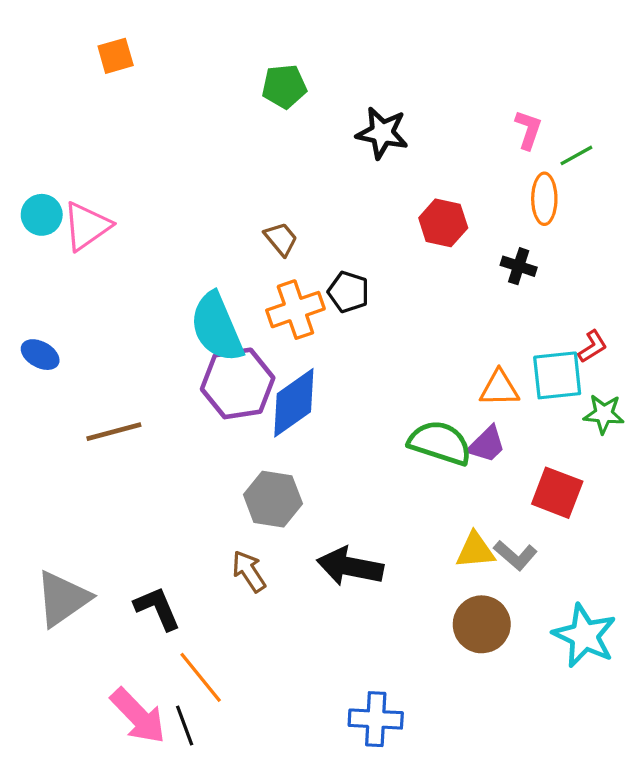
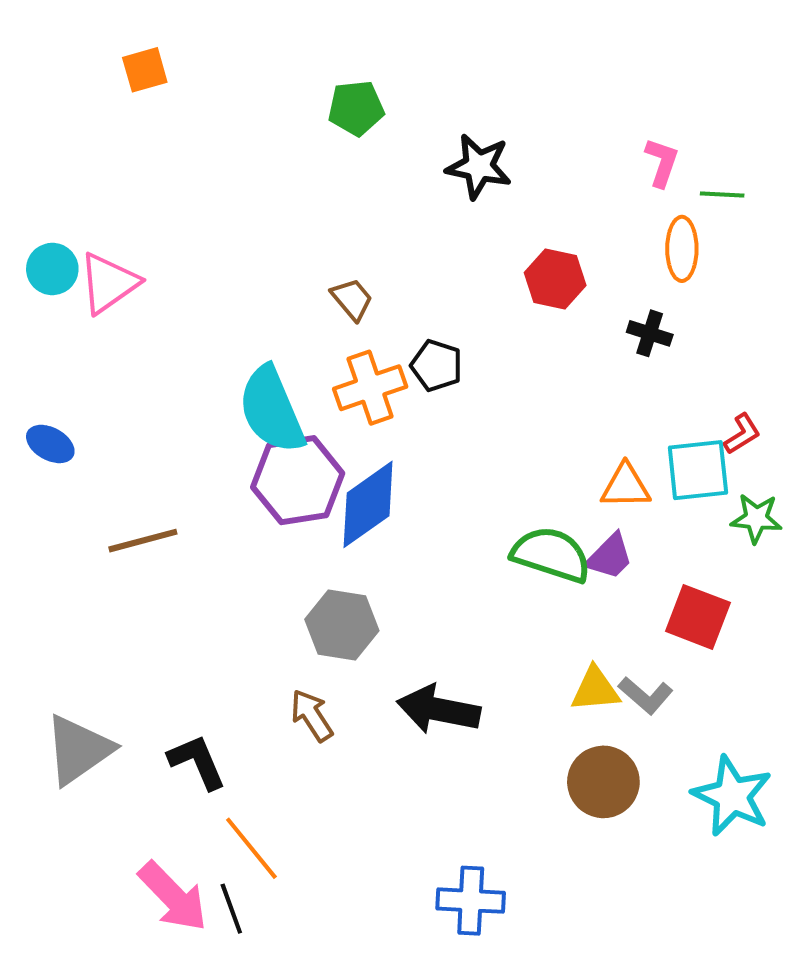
green line: (576, 155) -> (722, 195), turned 32

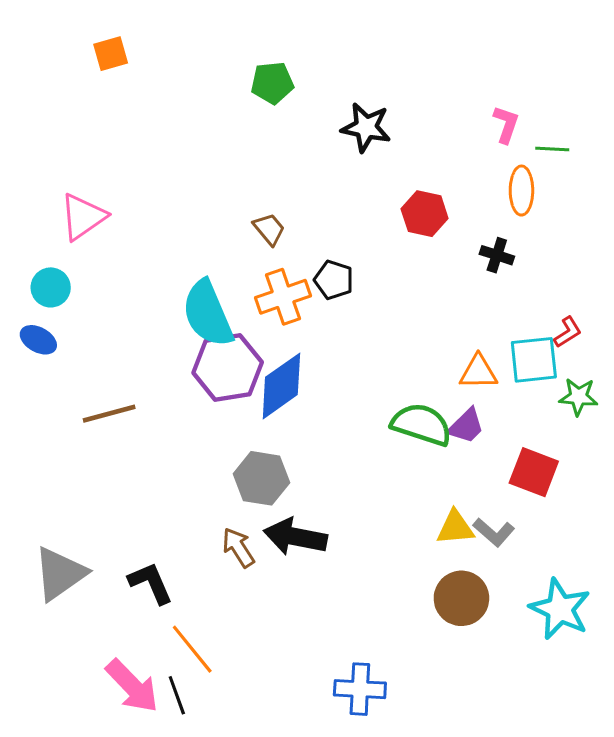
cyan circle: (52, 269) -> (51, 287), moved
black arrow: (438, 709) -> (295, 537), moved

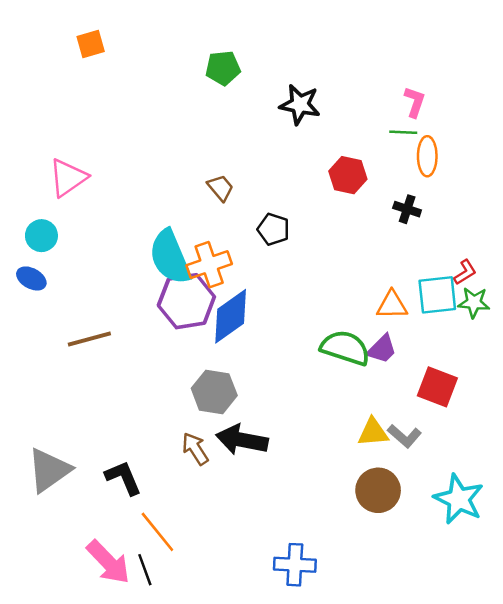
green line: (552, 149) -> (403, 132), moved
orange cross: (283, 297) -> (209, 265), moved
green star: (578, 397) -> (474, 302), moved

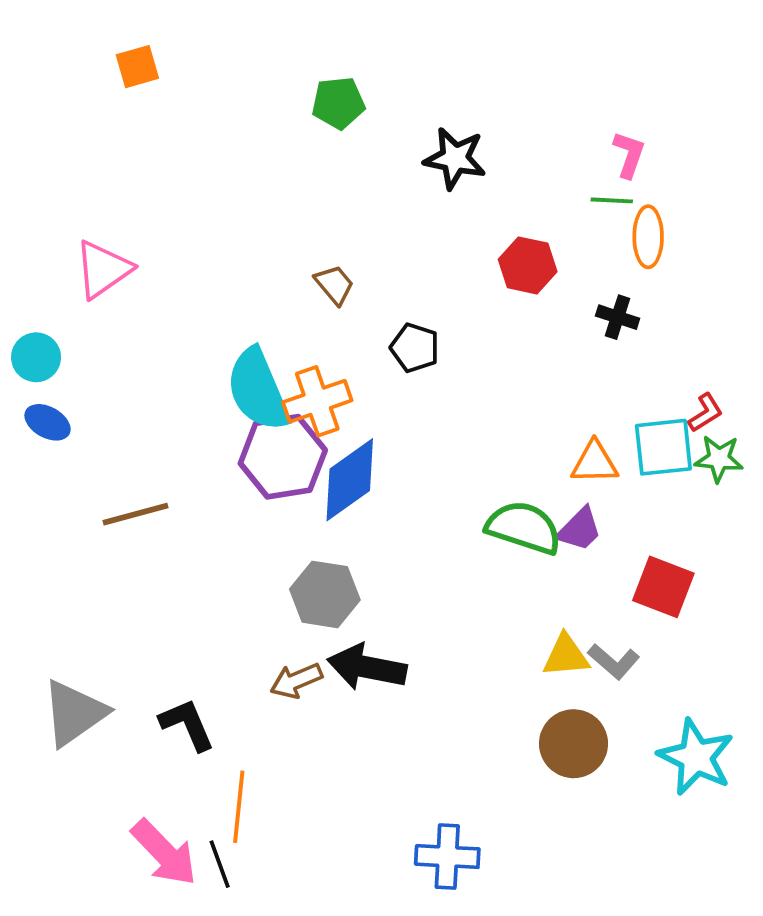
cyan circle: (41, 236) -> (36, 357), moved
brown arrow: (195, 449) -> (296, 681), turned -80
orange line: (157, 532) -> (239, 807), turned 45

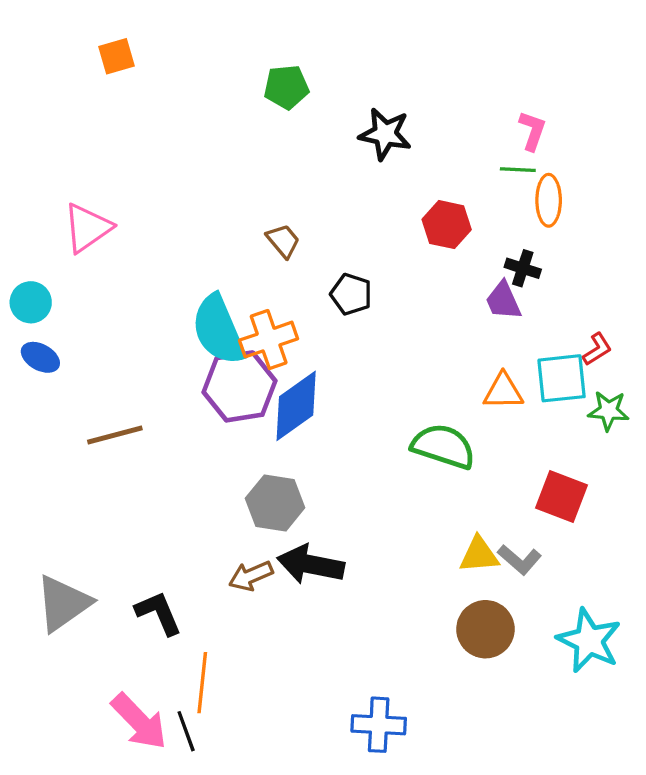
green star: (719, 459) -> (608, 411), moved
purple trapezoid: (579, 529) -> (503, 301), moved, turned 111

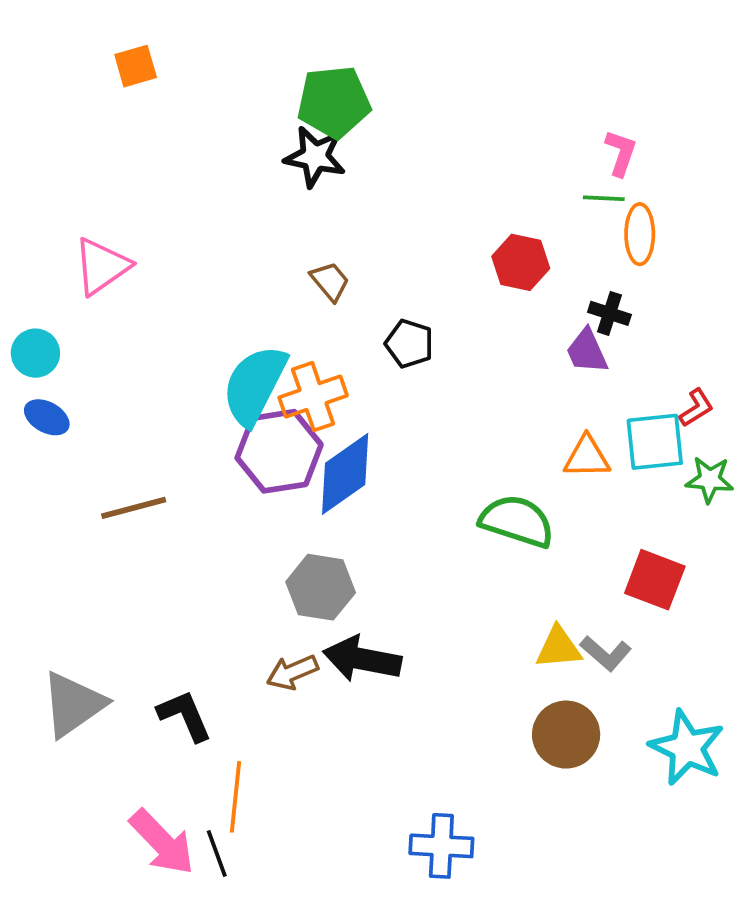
green pentagon: (286, 87) -> (334, 102), size x1.4
black star: (385, 134) -> (315, 157), moved
cyan semicircle: (218, 330) -> (254, 385), turned 50

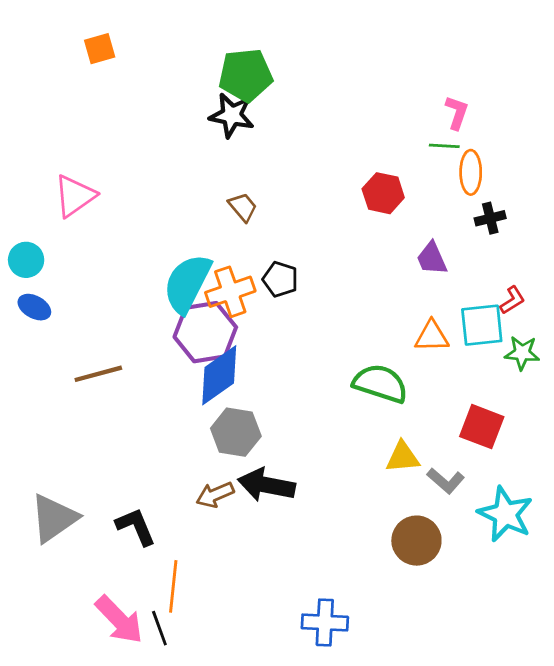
black cross: (609, 313) -> (490, 218), moved, turned -32
black pentagon: (409, 344) -> (280, 279), moved
blue diamond: (345, 474) -> (219, 375), moved
yellow triangle: (559, 648) -> (403, 457), moved
cyan star: (687, 748) -> (505, 514), moved

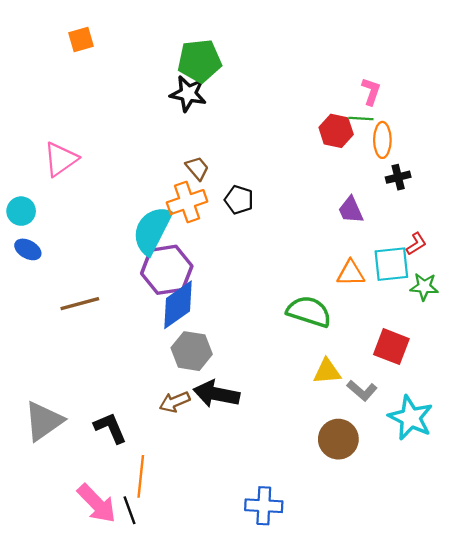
red hexagon: (383, 193) -> (336, 131), moved
black pentagon: (280, 279) -> (239, 200), moved
orange cross: (230, 292) -> (187, 202), moved

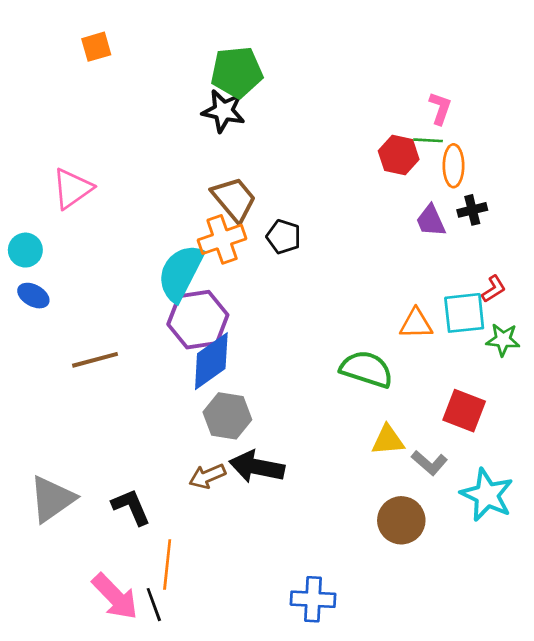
brown trapezoid: (197, 168) -> (234, 199), size x1.6
purple trapezoid: (351, 210) -> (431, 221), moved

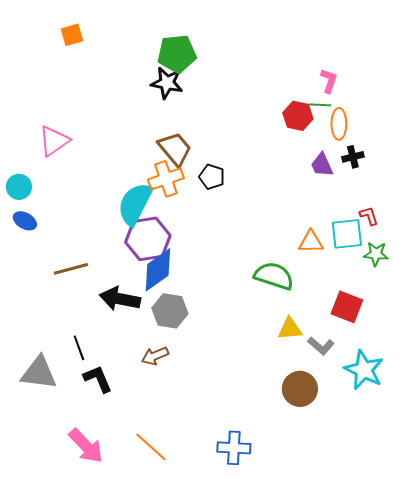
red L-shape: (494, 289) -> (369, 216), turned -75
black arrow: (257, 467) -> (120, 299), moved
gray triangle: (52, 499) -> (39, 373), turned 42
orange line: (167, 564) -> (151, 447), moved, turned -54
black line: (154, 605) -> (79, 348), moved

